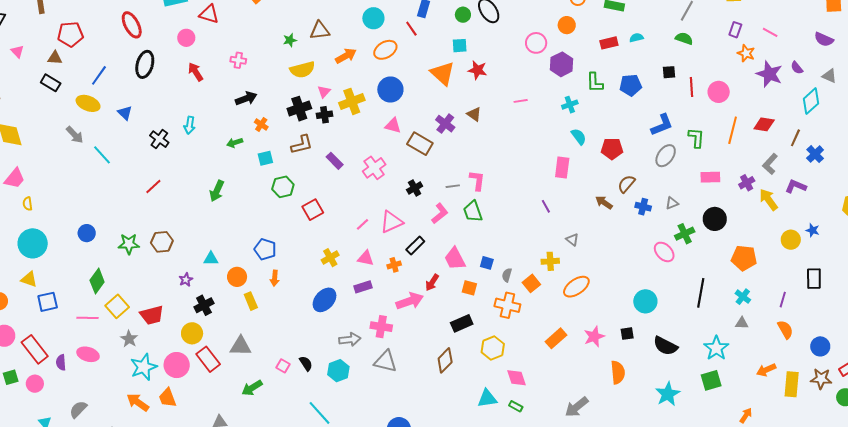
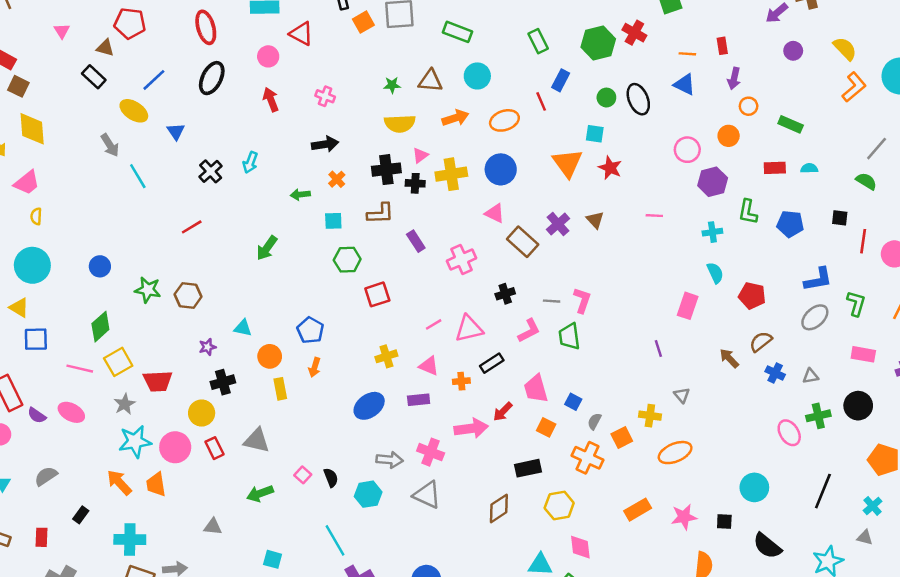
cyan circle: (373, 18) -> (477, 76), moved
red rectangle: (208, 359) -> (214, 448), size x0.7
purple semicircle: (61, 362) -> (37, 415), turned -63

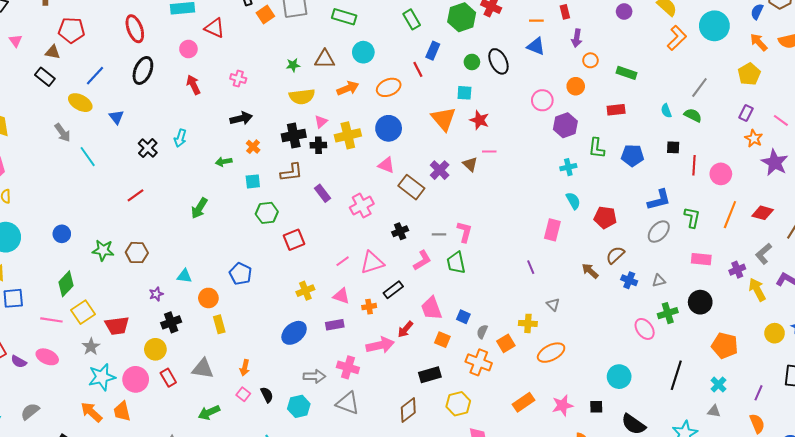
cyan semicircle: (809, 168) -> (666, 111), moved, turned -104
pink line: (654, 216) -> (489, 152), moved
orange arrow: (315, 367) -> (245, 368), moved

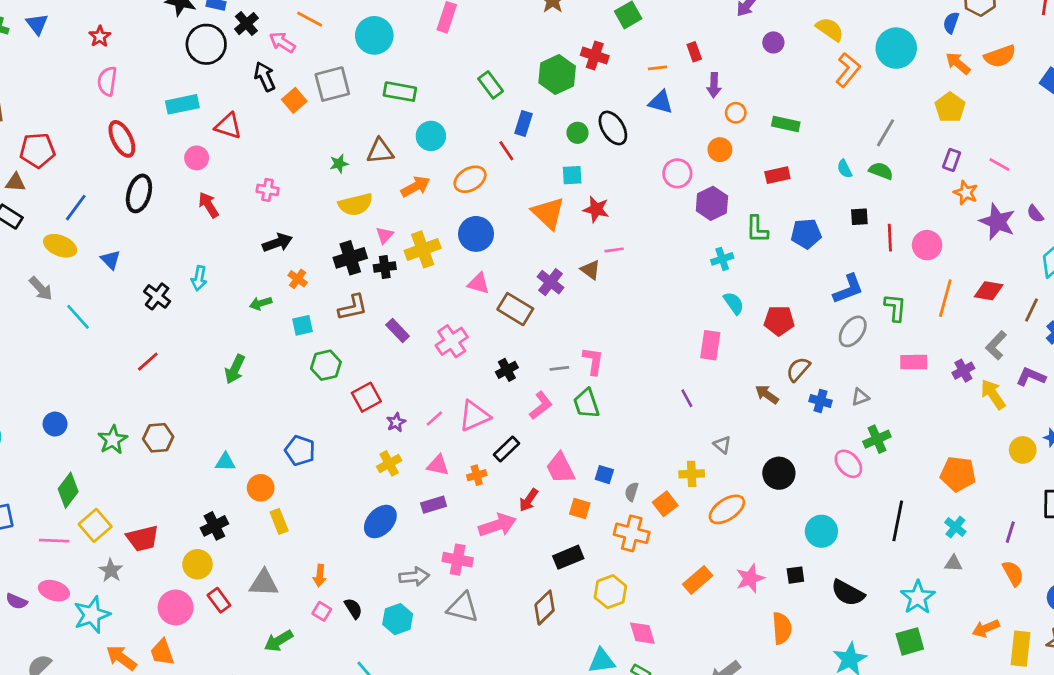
green star: (103, 250) -> (113, 440), turned -30
purple star: (156, 294) -> (396, 422), moved
black circle: (700, 302) -> (779, 473), moved
cyan star: (102, 377) -> (92, 615), moved

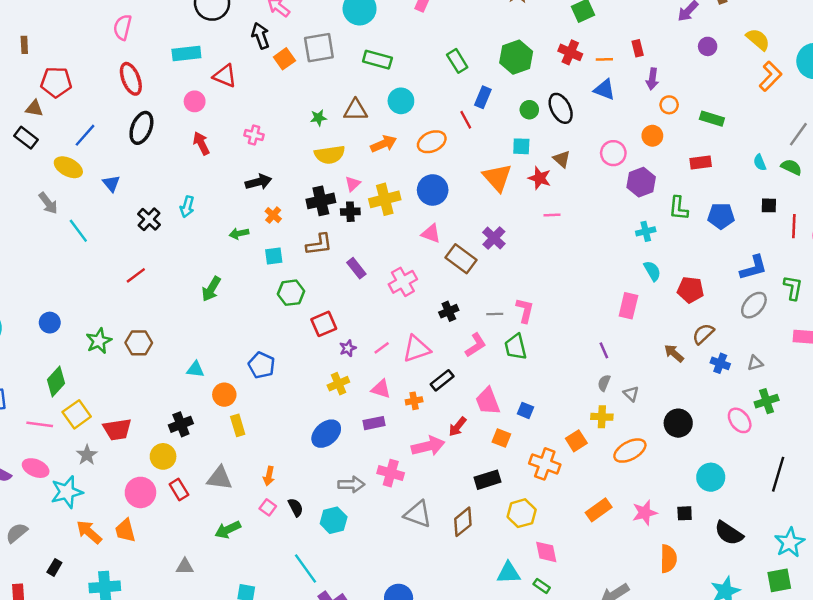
red cross: (595, 56) -> (570, 52), moved
brown triangle: (590, 270) -> (562, 159), moved
gray semicircle: (632, 492) -> (604, 383), moved
gray triangle: (463, 608) -> (418, 514), moved

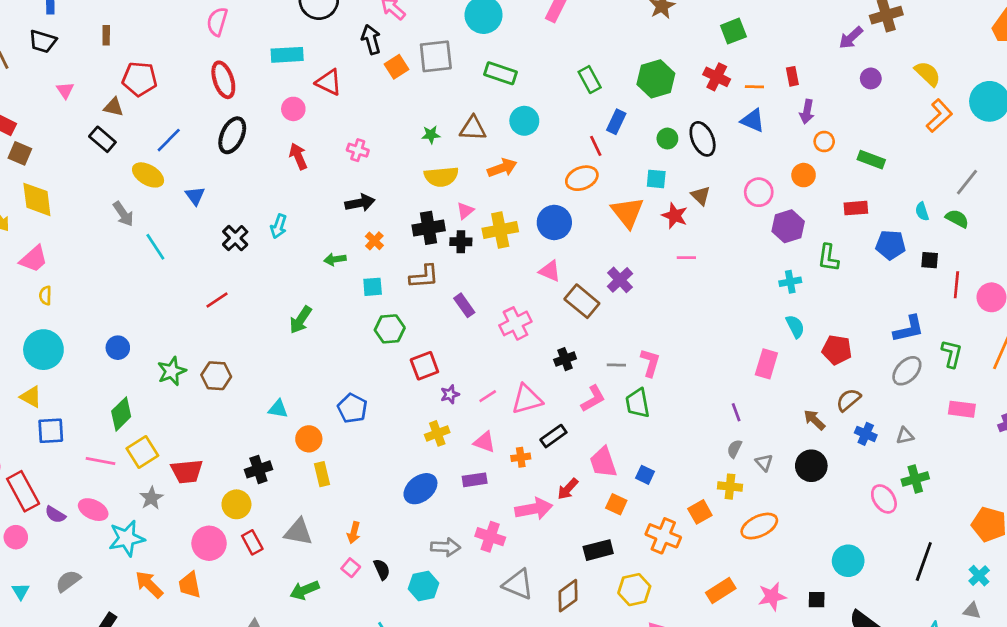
orange ellipse: (432, 142) -> (582, 178), moved
blue pentagon: (721, 216) -> (891, 245), moved
black circle: (678, 423) -> (811, 466), moved

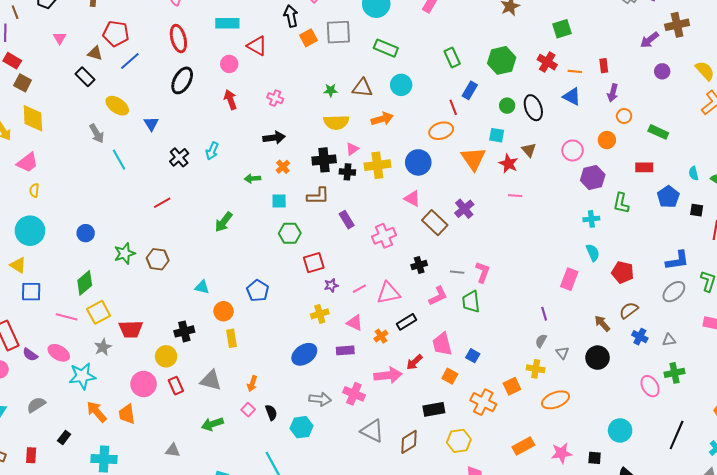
blue line: (169, 140) -> (130, 61), moved
blue pentagon: (891, 245) -> (668, 197), turned 30
orange cross: (521, 457) -> (381, 336), turned -32

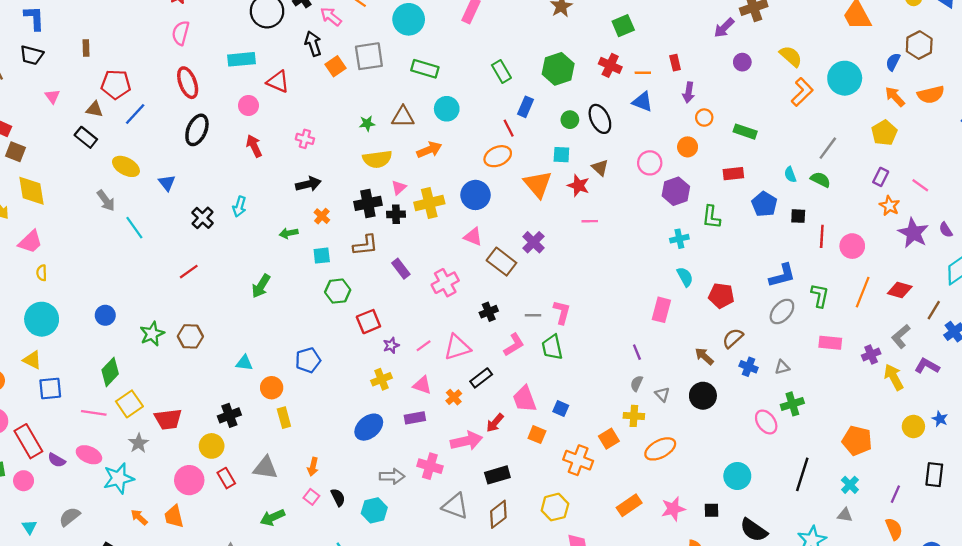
blue pentagon: (258, 291) -> (308, 360), turned 30
black rectangle: (434, 409) -> (497, 475), moved
orange arrow: (97, 412) -> (139, 517), size x0.7

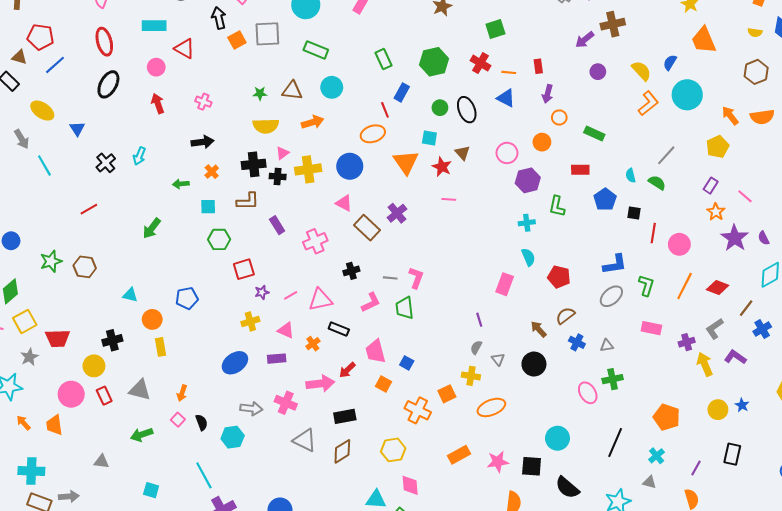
blue semicircle: (893, 62) -> (670, 62), moved
black rectangle: (481, 378) -> (339, 329), turned 54
black square: (712, 510) -> (532, 466), size x1.5

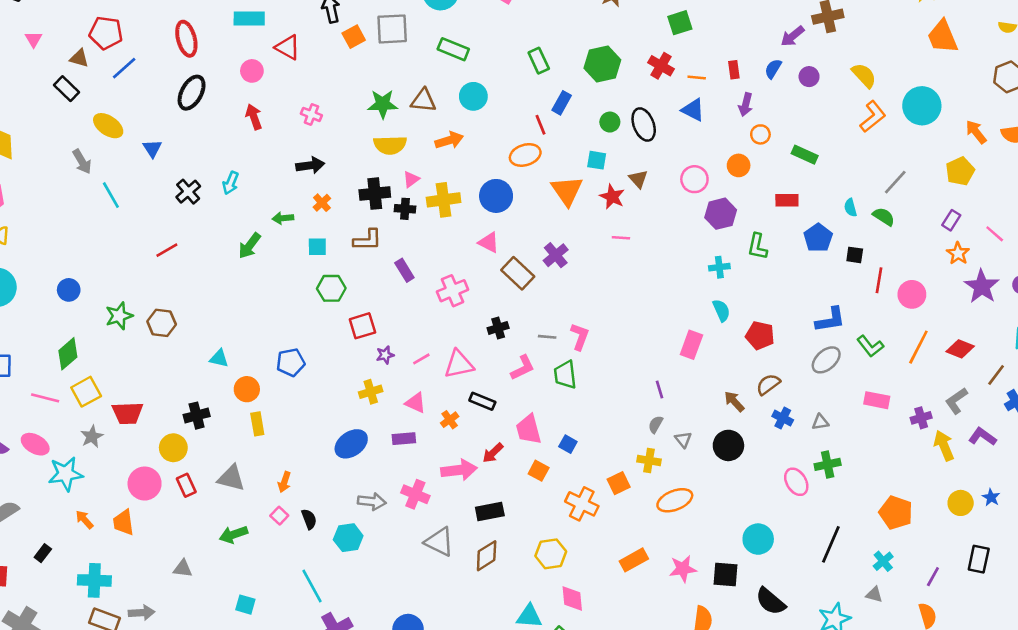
blue semicircle: (670, 62) -> (773, 69), moved
green star: (260, 93) -> (383, 104), size x1.6
green arrow: (152, 228) -> (250, 246), moved
green L-shape: (646, 285) -> (870, 346), turned 125

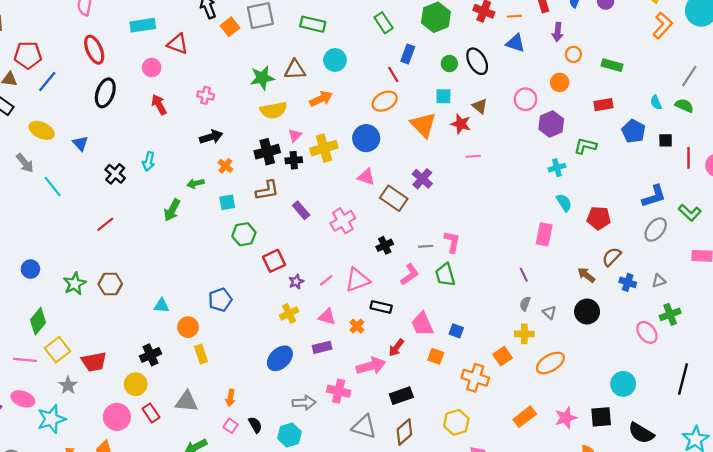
green L-shape: (757, 246) -> (585, 146), turned 100

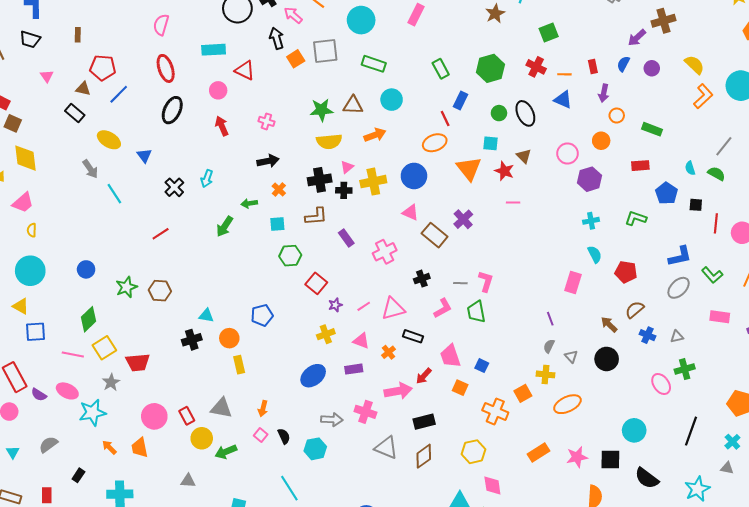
green L-shape: (585, 146) -> (636, 218), moved
red square: (274, 261) -> (316, 283), turned -30
black cross: (150, 355) -> (192, 340), moved
yellow circle: (136, 384) -> (202, 438), moved

